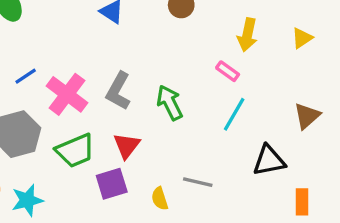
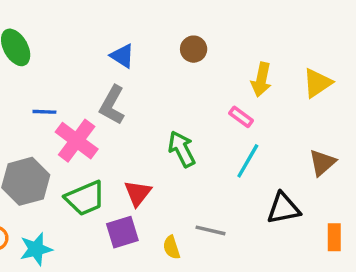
yellow triangle: (302, 38) -> (317, 83), size x1.4
blue line: (26, 76) -> (44, 112), moved, turned 35
gray L-shape: (118, 91) -> (112, 105), moved
orange rectangle: (302, 202) -> (334, 237), moved

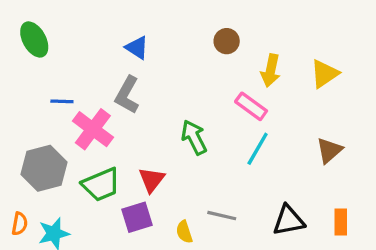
brown circle: (194, 49) -> (227, 41), moved
pink rectangle: (241, 117) -> (251, 106), size x1.4
black triangle: (283, 208) -> (289, 220), moved

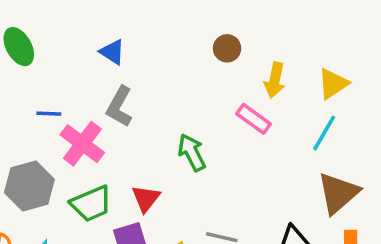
blue triangle: (137, 48) -> (112, 52), moved
cyan line: (258, 149) -> (324, 133), moved
brown triangle: (329, 150) -> (338, 193), moved, size x1.5

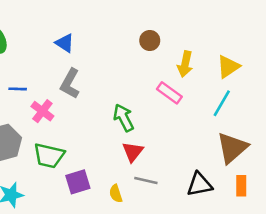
pink cross: (82, 144) -> (42, 111), size x0.7
red triangle: (146, 198) -> (133, 152), moved
green trapezoid: (91, 204) -> (49, 156), turned 36

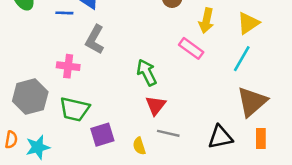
blue line: (18, 89) -> (64, 13), moved
pink cross: (42, 111) -> (68, 66), turned -30

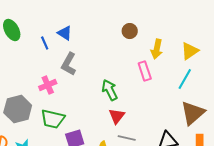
blue line: (64, 13) -> (45, 43), turned 64
pink rectangle: (191, 48) -> (145, 71), turned 36
pink cross: (68, 66) -> (48, 85), turned -30

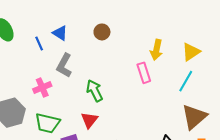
brown circle: (130, 31) -> (102, 32), moved
green arrow: (110, 90) -> (95, 91), moved
red triangle: (117, 116) -> (89, 120), moved

